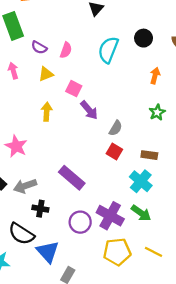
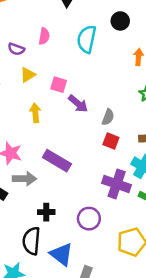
pink semicircle: (66, 50) -> (44, 36), moved
purple rectangle: (72, 178) -> (57, 161), moved
gray arrow: (25, 186) -> (25, 179), moved, turned -150
purple cross: (110, 216) -> (117, 184), moved
black semicircle: (21, 234) -> (31, 241), turned 72

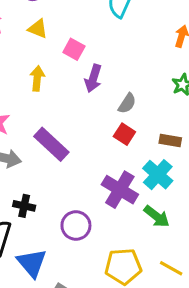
yellow triangle: (28, 75) -> (38, 29), turned 42
purple arrow: (78, 104) -> (93, 78), turned 55

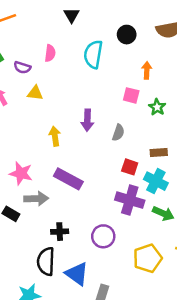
pink square: (74, 49) -> (131, 95), moved
yellow arrow: (37, 78) -> (55, 136), moved
red square: (124, 134) -> (130, 167), moved

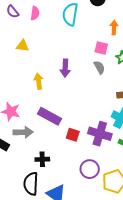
purple semicircle: (22, 67) -> (13, 12), moved, turned 32
gray semicircle: (118, 133) -> (99, 67), moved, turned -48
red square: (130, 167) -> (73, 135), moved
purple circle: (103, 236) -> (90, 169), moved

